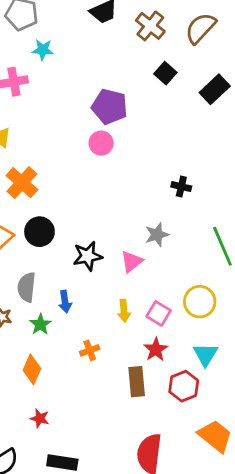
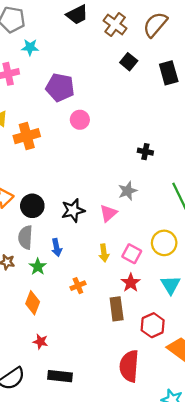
black rectangle: (215, 89) -> (169, 73), turned -60
purple pentagon: (110, 107) -> (60, 87), moved
orange cross: (22, 183) -> (27, 136), moved, turned 35
black circle: (39, 232) -> (32, 206), moved
red hexagon: (184, 386) -> (153, 325), moved

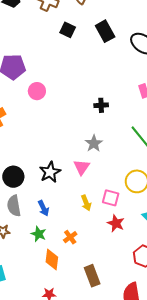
green star: (38, 267) -> (39, 234), moved
orange diamond: (33, 303) -> (52, 260), moved
brown rectangle: (117, 309) -> (92, 276), moved

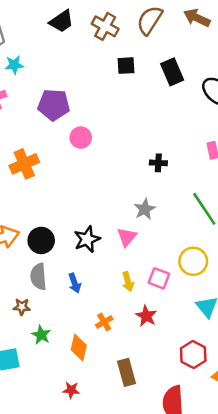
black square: (68, 30) -> (126, 66), turned -35
red star: (116, 223) -> (146, 316), moved
green star: (39, 234) -> (41, 335), moved

